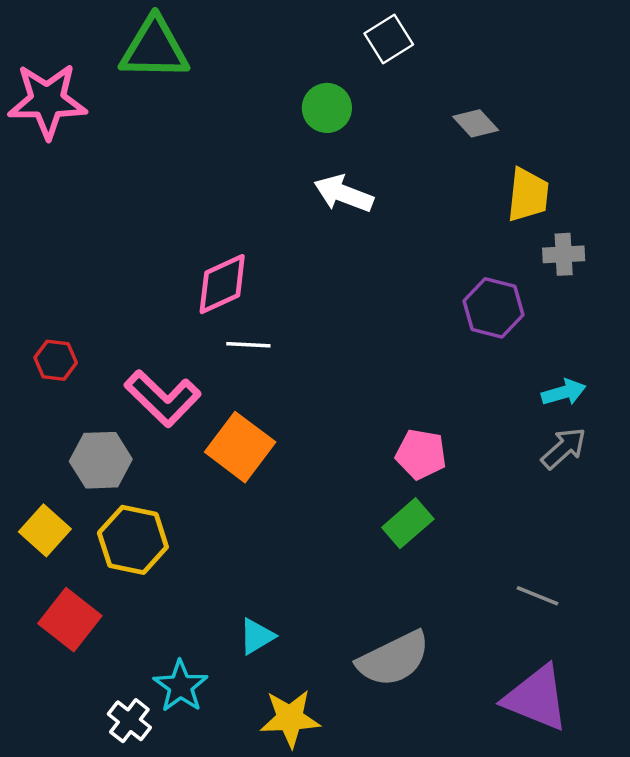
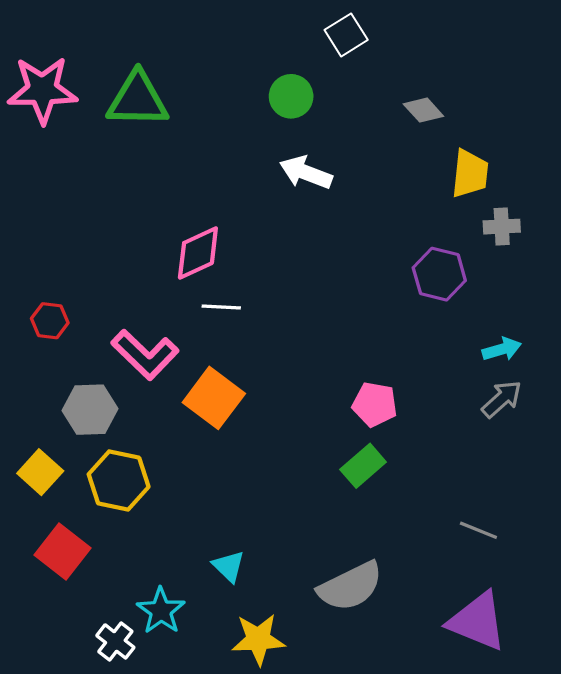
green triangle: (154, 48) -> (138, 99), moved
cyan triangle: (257, 636) -> (229, 566), turned -45

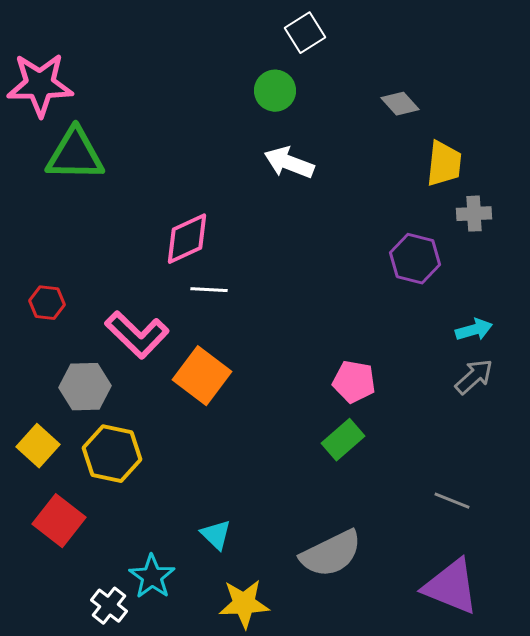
white square: (346, 35) -> (305, 33), moved
green triangle: (138, 99) -> (75, 155), moved

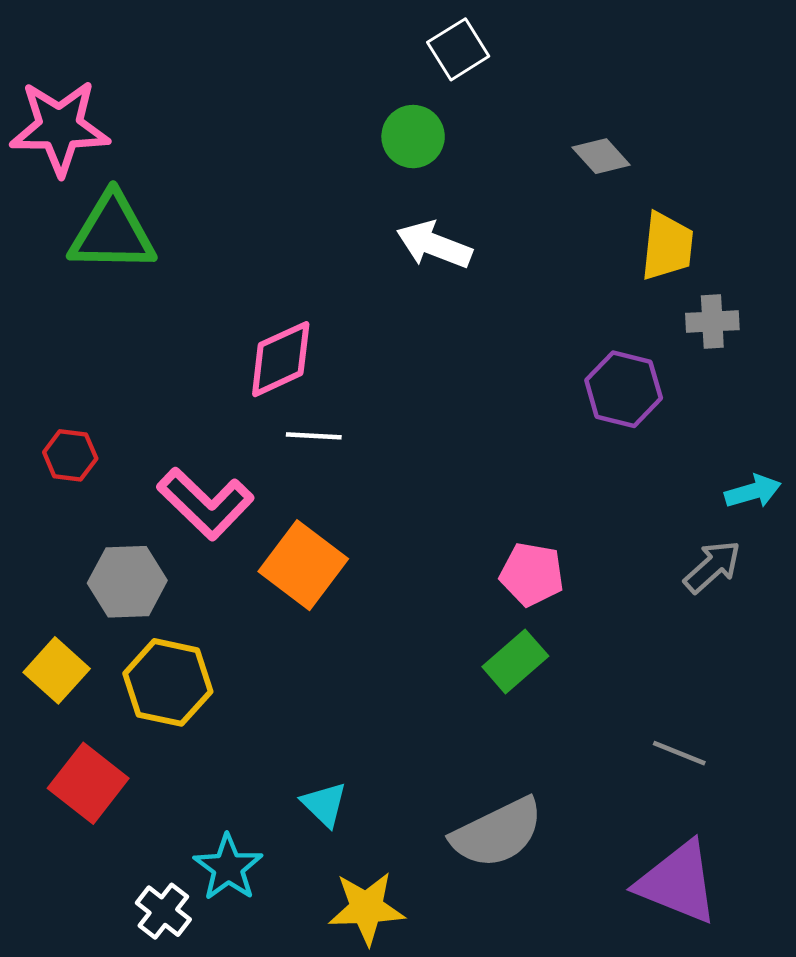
cyan arrow: (474, 330) -> (753, 491), moved

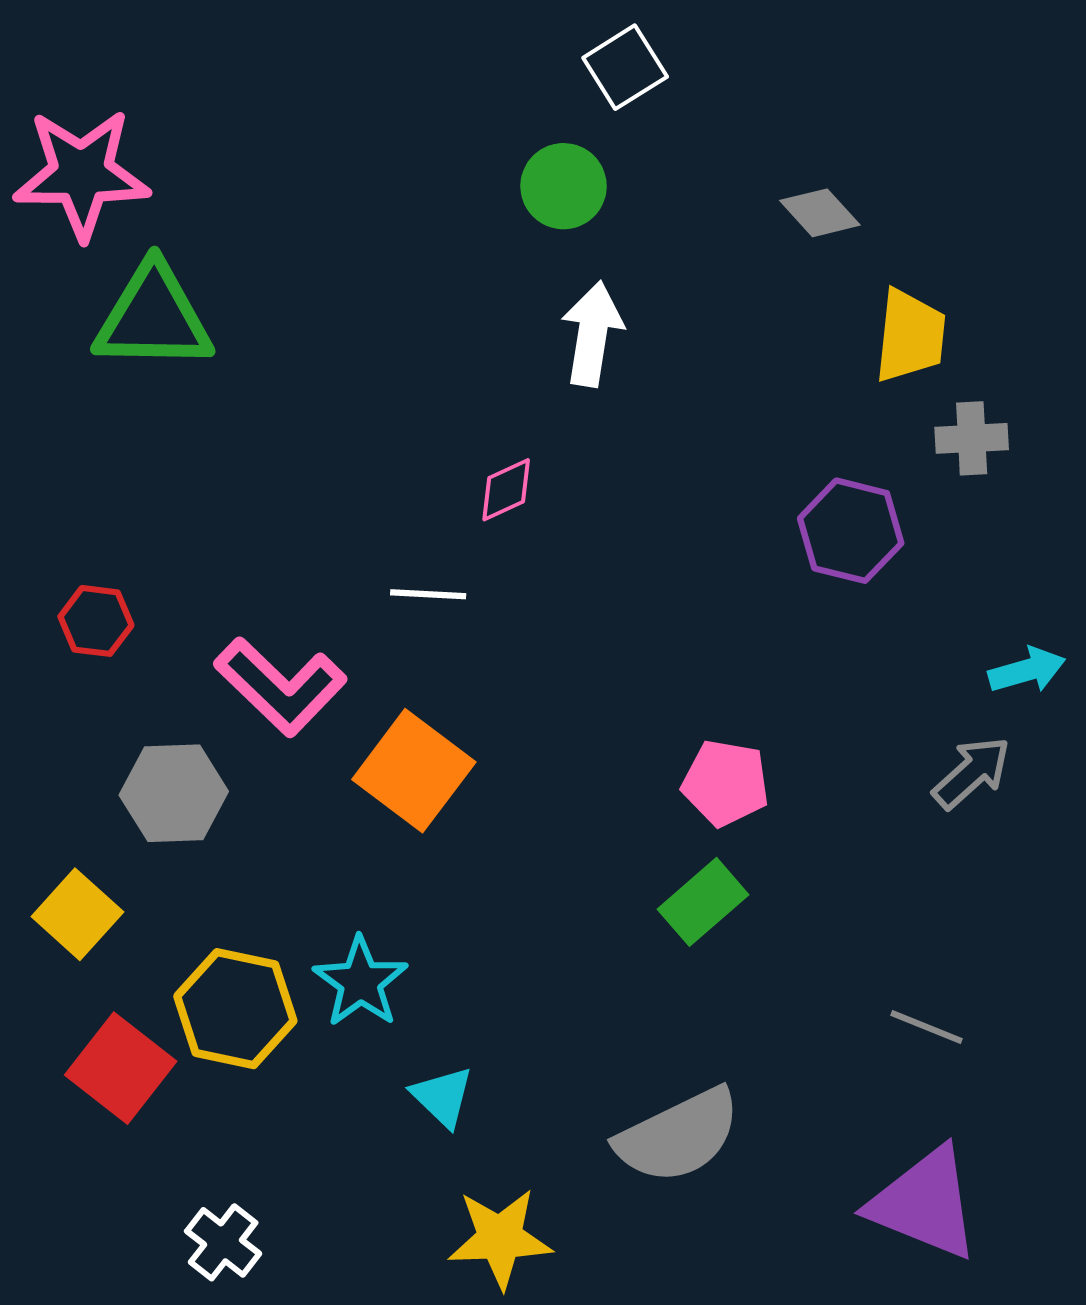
white arrow: (434, 245) -> (592, 334), turned 78
pink diamond: (281, 359) -> (506, 490), moved, size x0.6
yellow hexagon: (168, 682) -> (235, 1009), moved
cyan star: (228, 867) -> (360, 982), moved

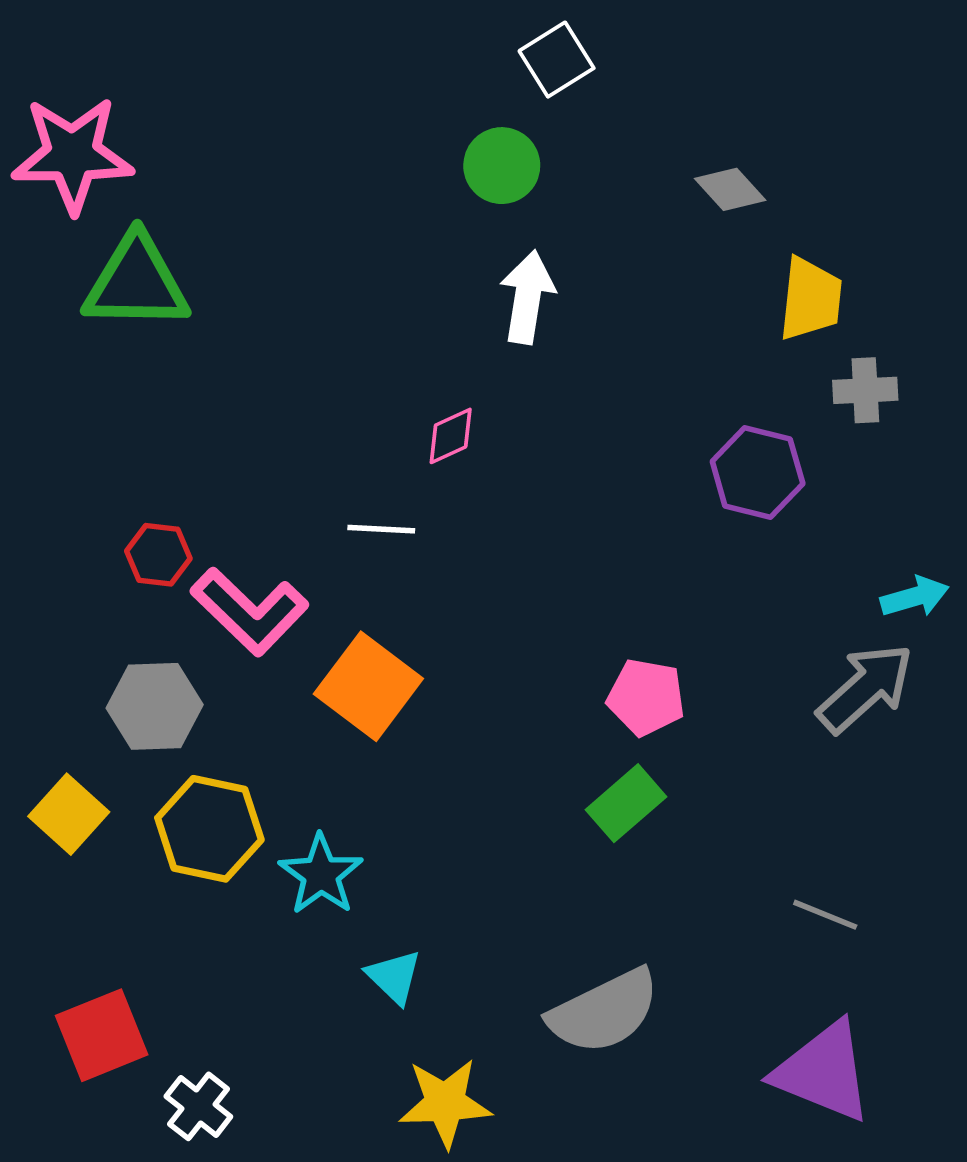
red hexagon: (96, 621) -> (158, 555), moved
gray arrow: (972, 773) -> (865, 688), size x1.4
yellow hexagon: (235, 1009) -> (209, 829), moved
red square: (121, 1068) -> (102, 1035), moved, turned 30

